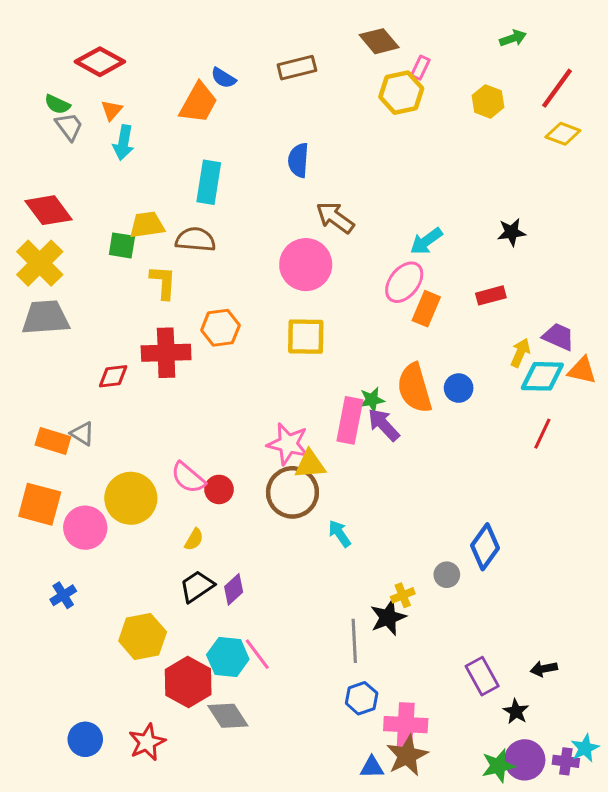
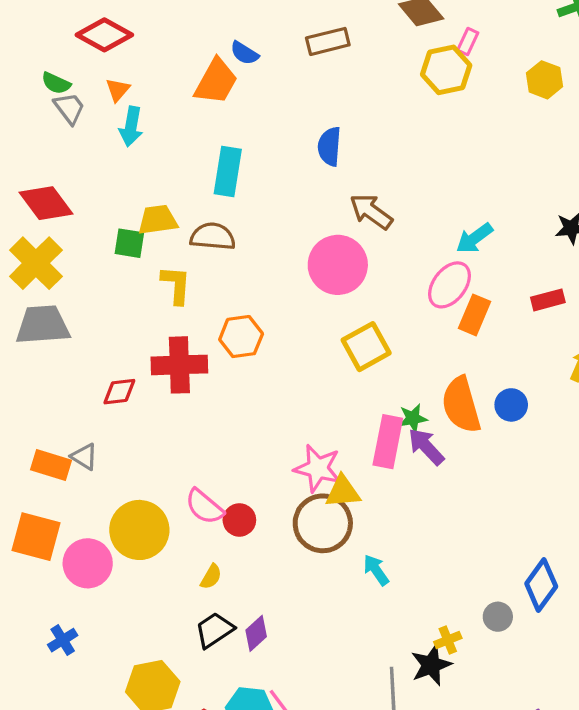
yellow square: (306, 337) -> (366, 347), moved, turned -30

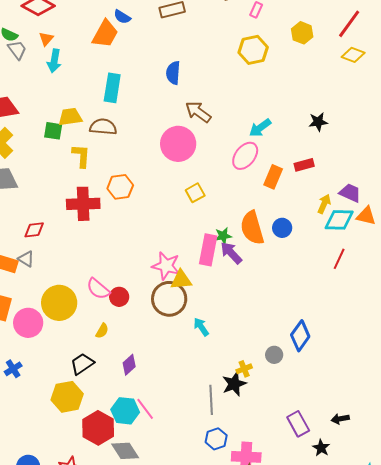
yellow hexagon: (446, 70) -> (253, 50), moved
orange rectangle: (474, 315) -> (273, 177), moved
yellow square: (366, 347) -> (195, 193), size x0.7
red diamond: (119, 392) -> (34, 230), moved
black trapezoid: (214, 630) -> (82, 364), moved

